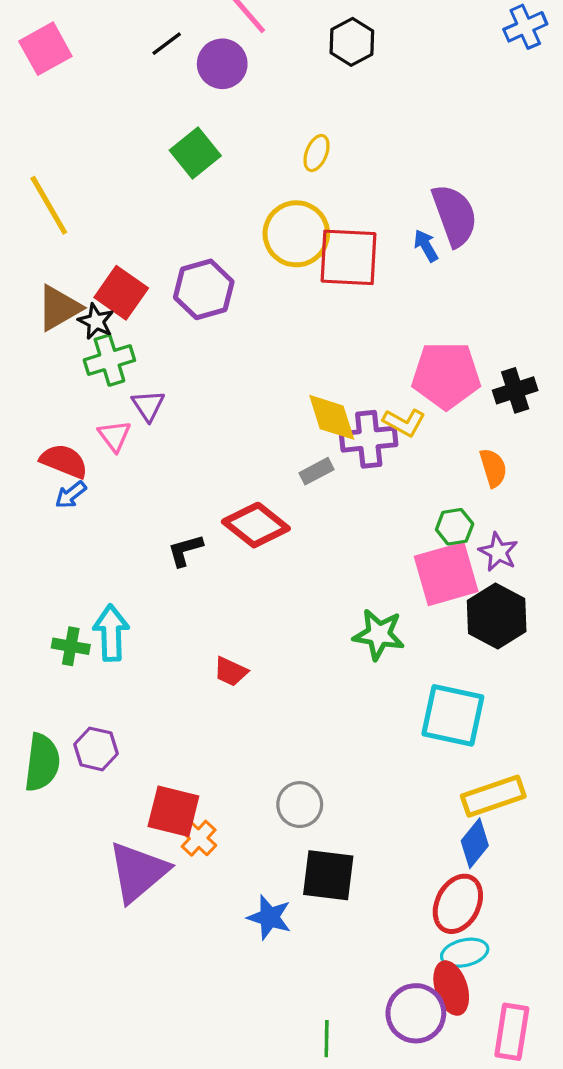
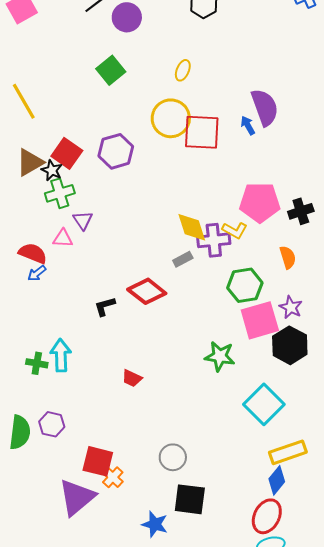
pink triangle: (114, 436) -> (63, 238), turned -50
green hexagon: (455, 527) -> (245, 285), moved, size x1.6
cyan square: (453, 715) -> (264, 404), turned 33

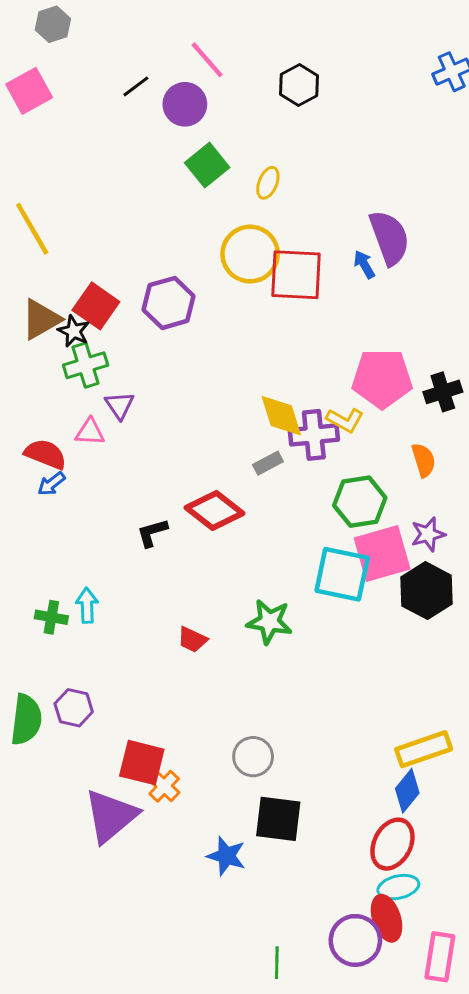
green square: (111, 70) -> (207, 165), moved
purple star: (291, 307) -> (428, 534), turned 30
cyan arrow: (61, 355) -> (87, 605), size x0.7
green star: (220, 356) -> (269, 622), moved
cyan square: (264, 404) -> (342, 574), moved, turned -33

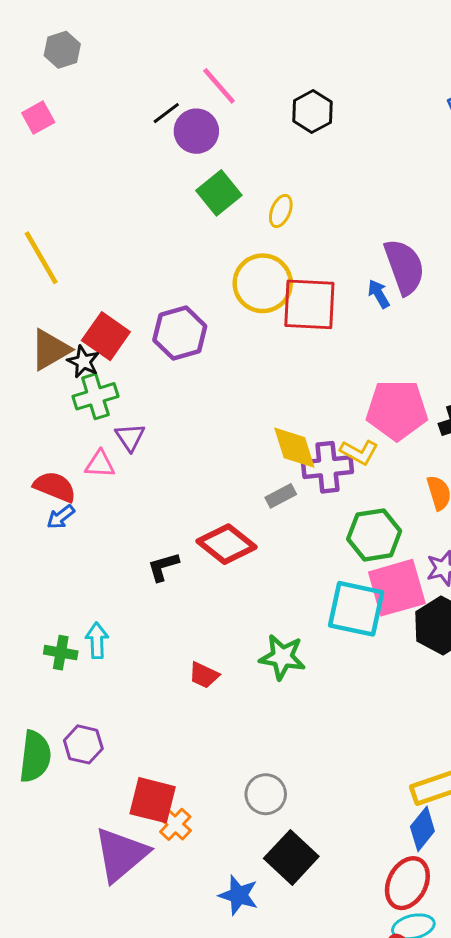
black line: (136, 86) -> (166, 113), moved
pink square: (29, 91) -> (38, 118), size x0.7
black square: (278, 819) -> (291, 857), turned 36

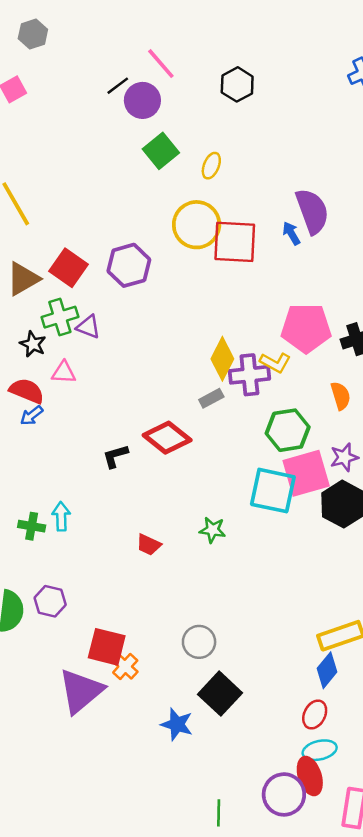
black star: (83, 362) -> (33, 344), moved
purple triangle: (130, 437) -> (88, 327), moved, turned -35
yellow diamond: (294, 448) -> (222, 359), turned 45
green star: (282, 657) -> (213, 530), size x0.7
red ellipse: (407, 883) -> (315, 714), size x0.7

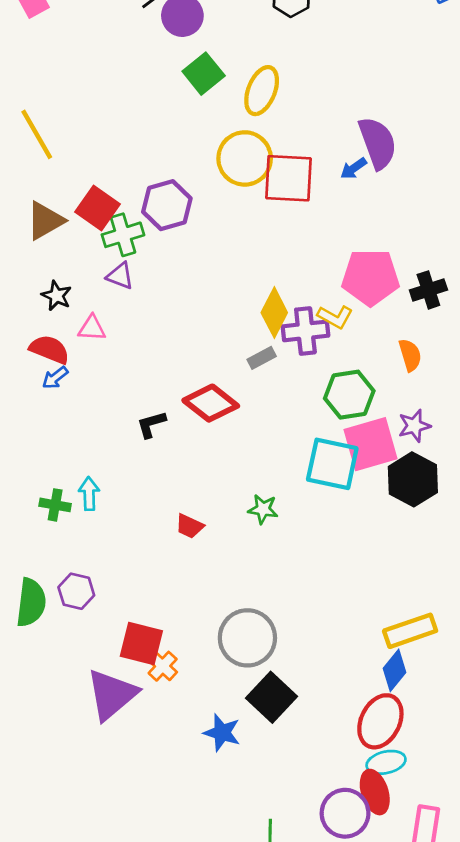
yellow ellipse: (211, 166) -> (262, 91), size x1.6
blue arrow: (291, 233) -> (354, 168), turned -95
green cross: (60, 317) -> (123, 235), moved
gray circle: (199, 642) -> (247, 638), size x1.5
red ellipse: (315, 714) -> (380, 721), size x1.6

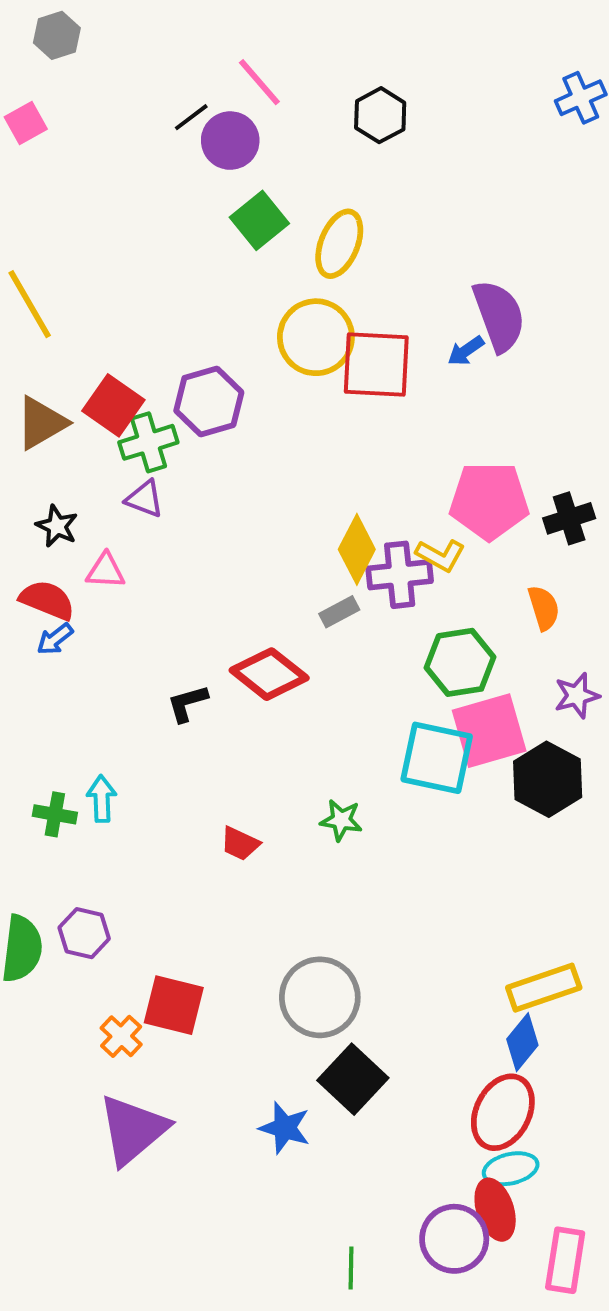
purple star: (414, 426) -> (577, 696), moved
orange cross: (163, 666) -> (121, 1036), moved
purple triangle: (112, 694) -> (133, 1130), moved

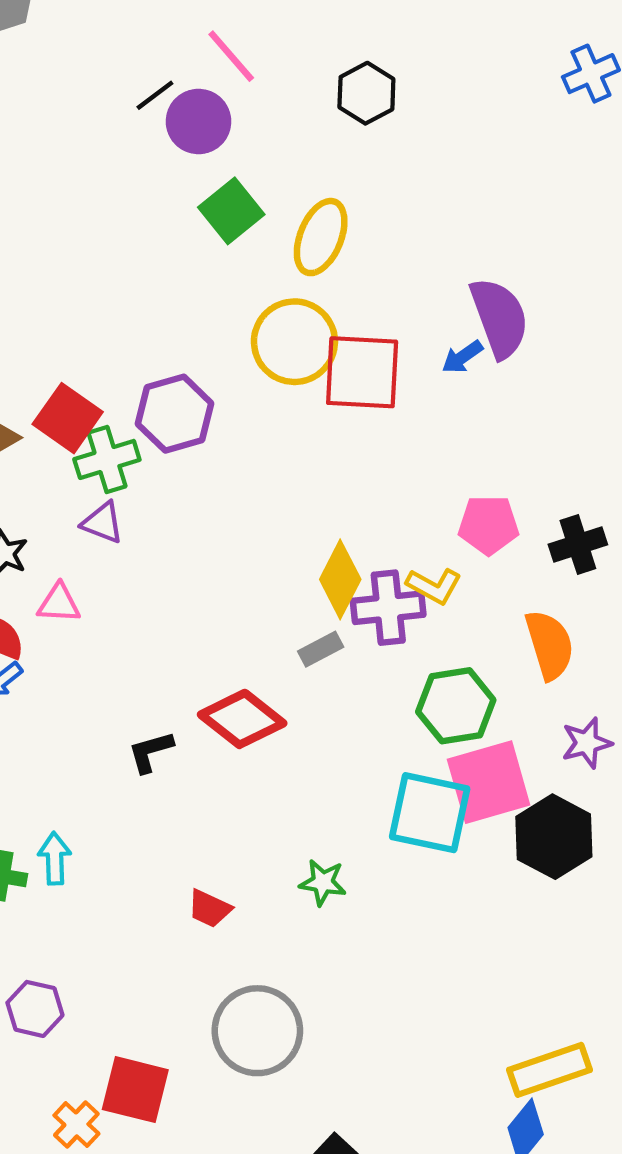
pink pentagon: (489, 501) -> (489, 525), size x0.7
orange semicircle: (544, 608) -> (550, 645), size x1.4
gray circle: (320, 997) -> (257, 1031), moved

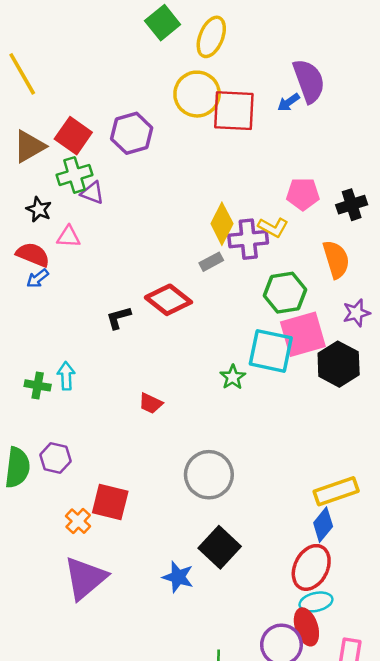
green cross: (107, 459) -> (74, 175), moved
green star: (323, 882) -> (233, 377), moved, turned 30
gray circle: (257, 1031) -> (209, 475), moved

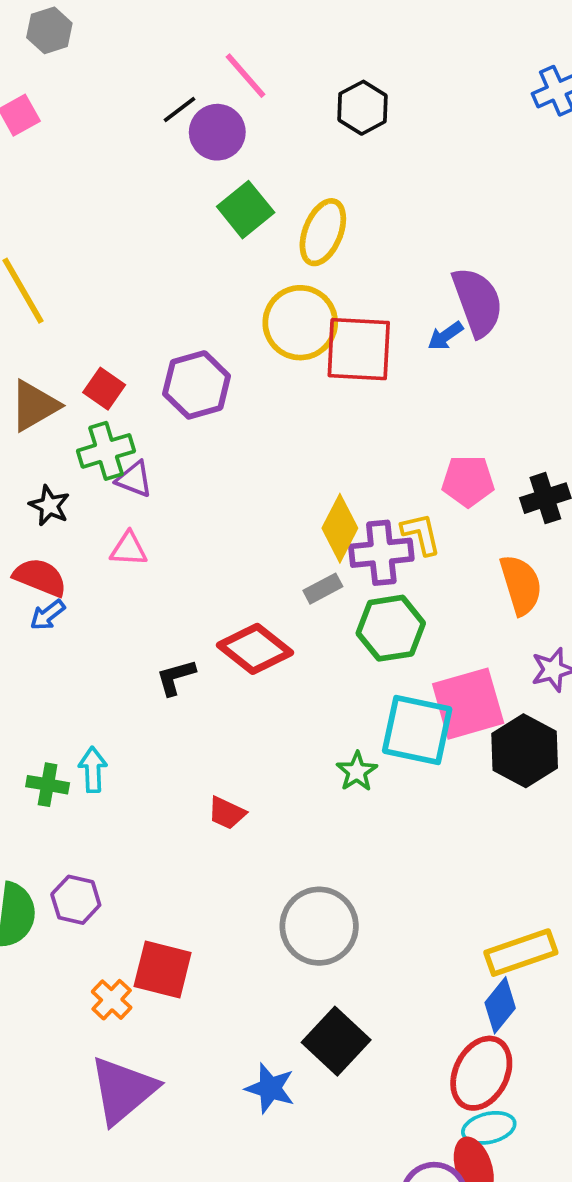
red square: (73, 136) -> (104, 389), size x0.7
yellow L-shape: (273, 227) -> (421, 534), turned -132
pink triangle: (69, 237) -> (129, 549), moved
green hexagon: (285, 293) -> (391, 628), moved

